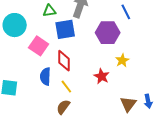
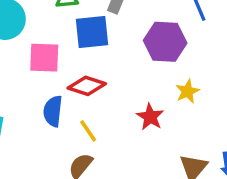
pink square: (39, 46) -> (44, 58), turned -36
red diamond: (64, 61) -> (87, 86), turned -75

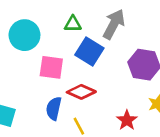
blue square: (92, 32) -> (89, 52), turned 32

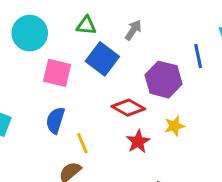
gray arrow: (114, 24) -> (133, 30), size x0.6
red diamond: (81, 92) -> (128, 108), moved

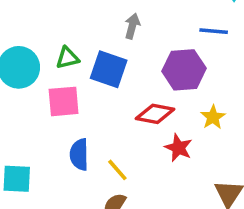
green triangle: (86, 25) -> (67, 58), moved
blue line: (198, 56) -> (214, 31), turned -55

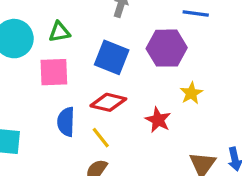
blue square: (109, 69) -> (112, 57), moved
red diamond: (155, 114) -> (108, 102), moved

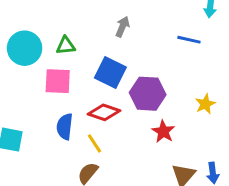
purple hexagon: (167, 48) -> (148, 94), moved
yellow star: (191, 93) -> (205, 104), moved
red star: (158, 120) -> (163, 131), moved

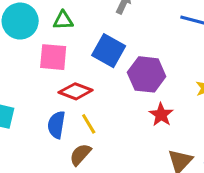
red diamond: (104, 112) -> (76, 91), moved
blue semicircle: (65, 127) -> (56, 125), moved

